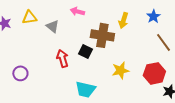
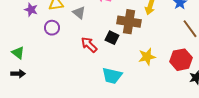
red arrow: (62, 58) -> (89, 45), turned -30
purple circle: (20, 73) -> (52, 28), moved

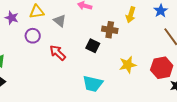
brown cross: (129, 22) -> (110, 30), size x0.7
red arrow: (89, 45) -> (58, 53), moved

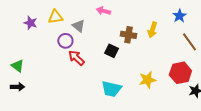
yellow arrow: (131, 15) -> (152, 30), moved
purple circle: (33, 36) -> (65, 41), moved
yellow star: (128, 65) -> (147, 80), moved

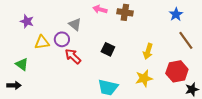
yellow triangle: (55, 17) -> (42, 42), moved
yellow arrow: (152, 30) -> (148, 51), moved
brown cross: (128, 35) -> (125, 12), moved
green triangle: (17, 66) -> (22, 64), moved

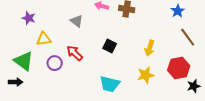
purple circle: (62, 39) -> (55, 63), moved
green triangle: (22, 64) -> (24, 61), size x1.5

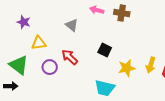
yellow arrow: (150, 48) -> (151, 65), moved
yellow star: (146, 75) -> (127, 68), moved

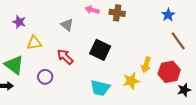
black square: (105, 50) -> (100, 50), size x1.5
purple circle: (50, 67) -> (45, 77), moved
yellow star: (127, 68) -> (131, 81), moved

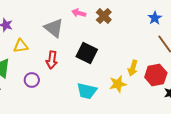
brown cross: (117, 13) -> (104, 16), turned 35
gray triangle: (67, 25) -> (54, 28), size x1.5
red arrow: (65, 57) -> (52, 60), turned -126

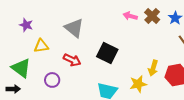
pink arrow: (79, 13) -> (130, 16), moved
brown cross: (104, 16) -> (152, 16), moved
red arrow: (52, 60) -> (72, 60), turned -72

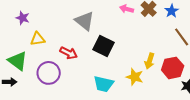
gray triangle: (74, 28) -> (85, 21), moved
purple circle: (52, 80) -> (49, 73), size x1.5
yellow star: (138, 84) -> (135, 77), turned 30

